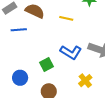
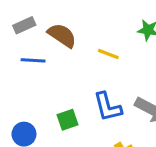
blue L-shape: (71, 52) -> (108, 107), turned 35

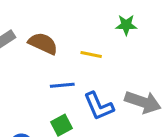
blue line: (33, 60) -> (62, 85), moved

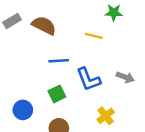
yellow line: (91, 54) -> (94, 36), moved
gray arrow: (143, 102) -> (125, 77), size x0.6

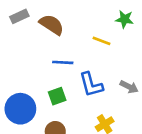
blue circle: (23, 110) -> (20, 109), size x1.5

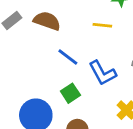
blue line: (63, 62) -> (68, 57), turned 48

